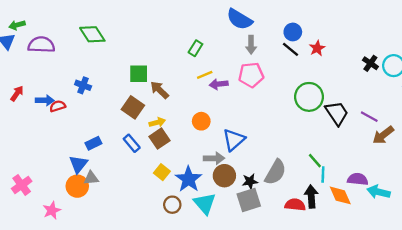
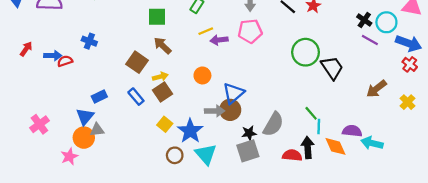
green square: (139, 74) -> (157, 17), moved
purple line: (369, 117) -> (370, 40), moved
brown circle: (224, 176) -> (230, 110), moved
pink cross: (22, 185) -> (39, 124), moved
pink star: (52, 210) -> (69, 156), moved

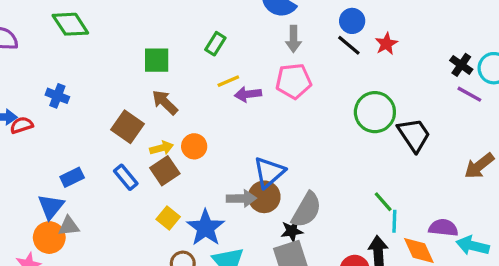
orange circle: (202, 75) -> (194, 146), moved
gray semicircle: (273, 124) -> (307, 210), moved

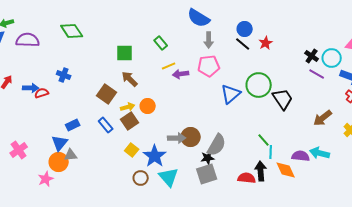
green rectangle: (215, 44) -> (161, 43), turned -72
blue triangle: (269, 172) -> (231, 94), moved
cyan arrow: (473, 246) -> (320, 153), moved

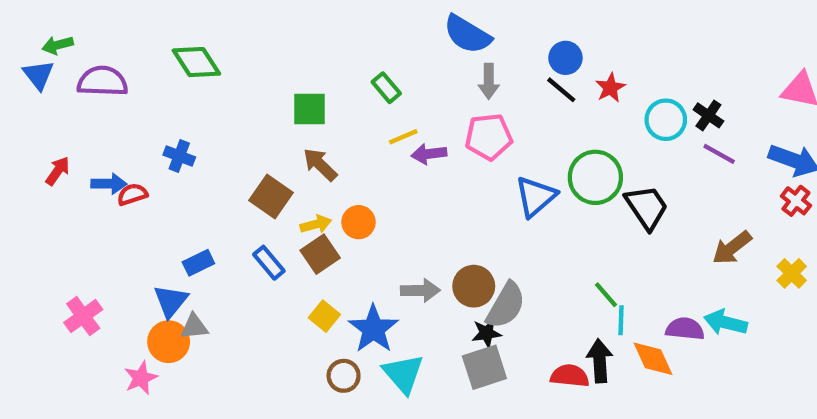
cyan circle: (332, 58) -> (666, 120), moved
brown circle: (191, 137) -> (474, 286), moved

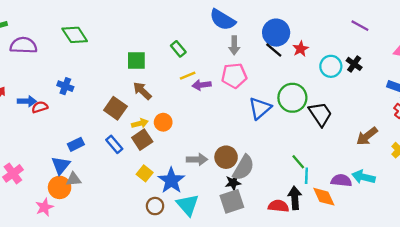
blue circle: (565, 58) -> (276, 33), size x1.5
purple line: (719, 154) -> (360, 26), moved

